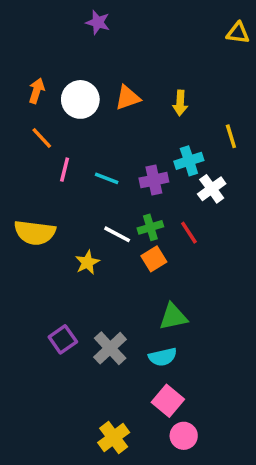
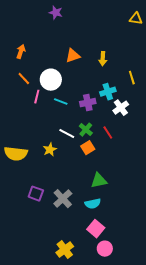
white circle: (80, 99) -> (51, 80), moved
green cross: (150, 227) -> (86, 130), turned -32
yellow semicircle: (35, 233) -> (16, 154), moved
purple square: (63, 339) -> (36, 194), turned -35

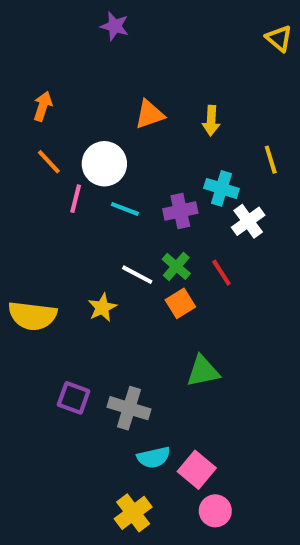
yellow triangle: (136, 19) -> (279, 38), turned 32
cyan cross: (108, 92) -> (221, 188), turned 35
gray cross: (63, 199) -> (129, 408), turned -30
cyan semicircle: (93, 204) -> (154, 457), moved

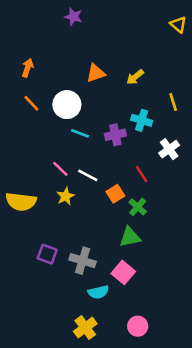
yellow arrow: (211, 121) -> (135, 77), turned 48
pink line: (76, 199) -> (60, 169), moved, turned -60
white cross: (248, 221) -> (169, 149), moved
green cross: (176, 266) -> (138, 207), moved
pink square: (197, 470) -> (123, 272), moved

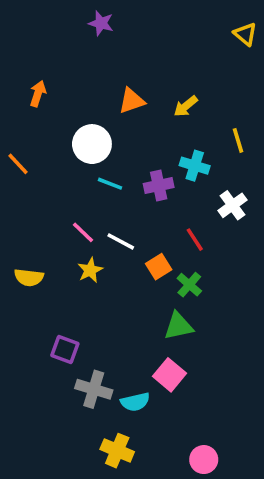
orange line: (31, 103) -> (18, 164), moved
yellow semicircle: (21, 202) -> (29, 277), size x0.7
gray cross: (83, 261) -> (94, 389), moved
pink circle: (138, 326) -> (204, 460), moved
yellow cross: (85, 327) -> (117, 451), turned -30

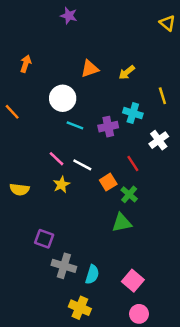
pink square: (169, 375) -> (133, 281), moved
cyan semicircle: (135, 402) -> (92, 274), turned -60

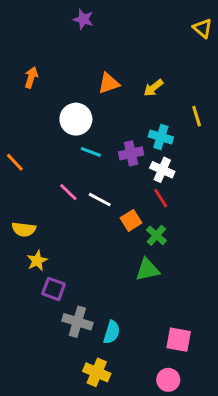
orange line: (12, 112) -> (15, 162), moved
white cross: (159, 140) -> (162, 170), moved, turned -30
yellow star: (61, 185) -> (37, 261), moved
pink square: (133, 281) -> (179, 340), moved, turned -30

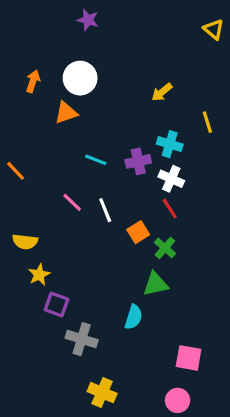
orange triangle: (109, 83) -> (66, 113), moved
white circle: (76, 119) -> (80, 78), moved
white line: (100, 200) -> (105, 210), turned 40
cyan semicircle: (112, 332) -> (134, 317), moved

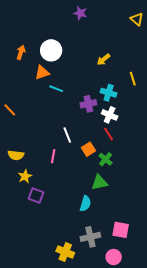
purple star: (88, 20) -> (80, 13), moved
cyan line: (96, 160) -> (56, 89), moved
pink line: (72, 202) -> (53, 156), moved, turned 56
gray cross: (82, 339) -> (90, 237), moved, turned -30

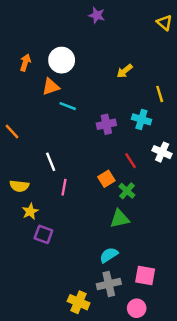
cyan cross: (109, 93) -> (141, 119), moved
white cross: (110, 115) -> (162, 152), moved
white line: (67, 135) -> (51, 162), moved
cyan semicircle: (85, 204) -> (109, 255), moved, turned -140

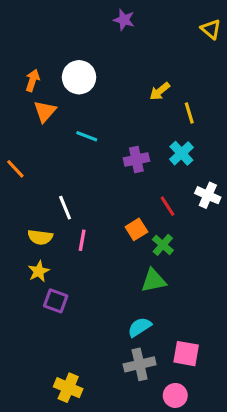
orange triangle: (51, 87) -> (45, 111), moved, turned -30
yellow line: (160, 94) -> (189, 113), moved
cyan cross: (141, 119) -> (181, 153), turned 30
yellow semicircle: (19, 186) -> (40, 237), moved
yellow cross: (79, 302) -> (68, 388), moved

